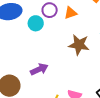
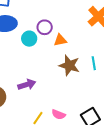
orange triangle: (71, 13) -> (60, 40), moved

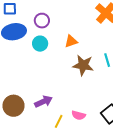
purple circle: (45, 27) -> (42, 21), moved
purple arrow: (27, 85) -> (43, 102), moved

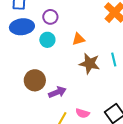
purple arrow: (43, 102) -> (57, 92), moved
brown circle: (14, 106) -> (35, 80), moved

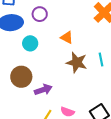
orange triangle: (78, 39) -> (67, 37), turned 40
cyan circle: (47, 40) -> (30, 43), moved

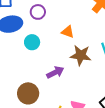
brown circle: (21, 77) -> (28, 93), moved
purple arrow: (43, 90) -> (55, 72), moved

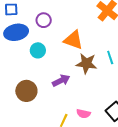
orange triangle: (68, 32) -> (73, 40), size x1.5
brown circle: (28, 93) -> (26, 91), moved

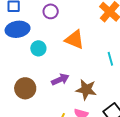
purple circle: (44, 20) -> (51, 11), moved
brown star: (86, 63) -> (86, 90), moved

